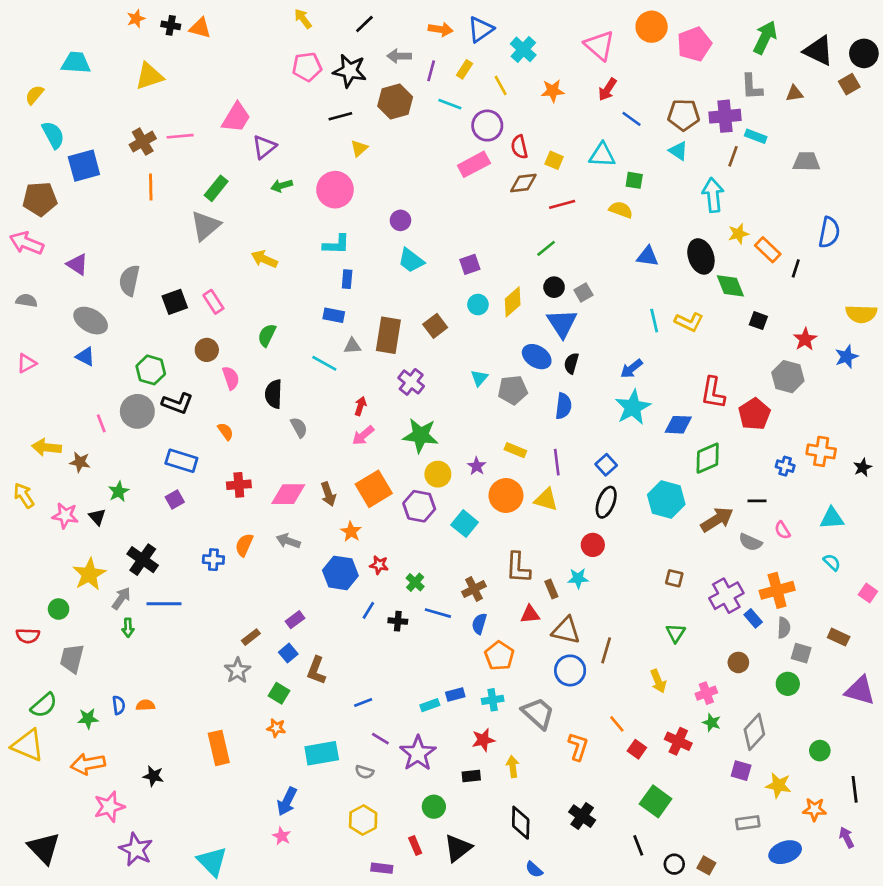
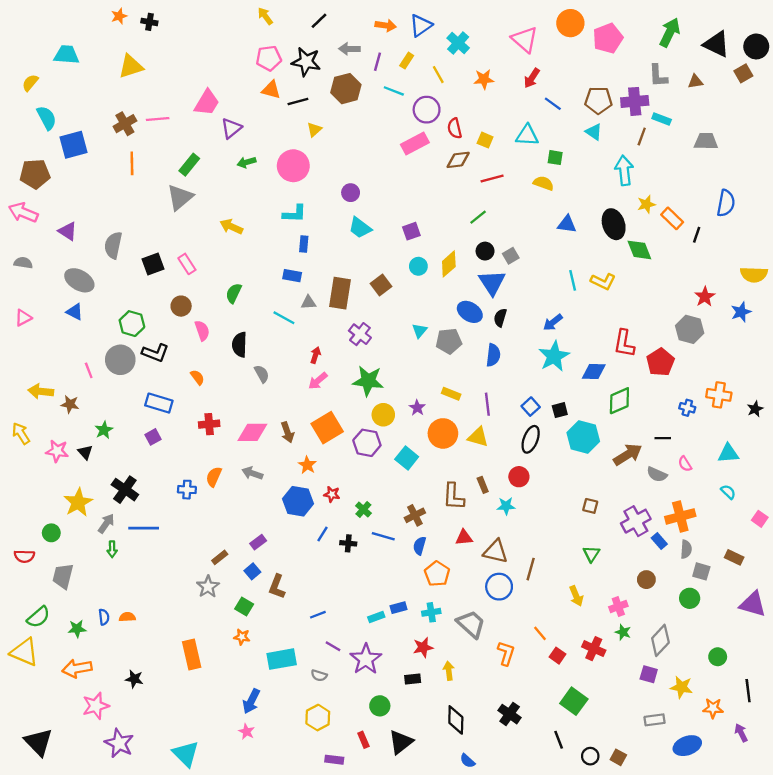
orange triangle: (200, 28) -> (271, 90), moved
black square: (758, 321) -> (560, 410), moved, turned -35
brown rectangle: (551, 589) -> (483, 485), moved

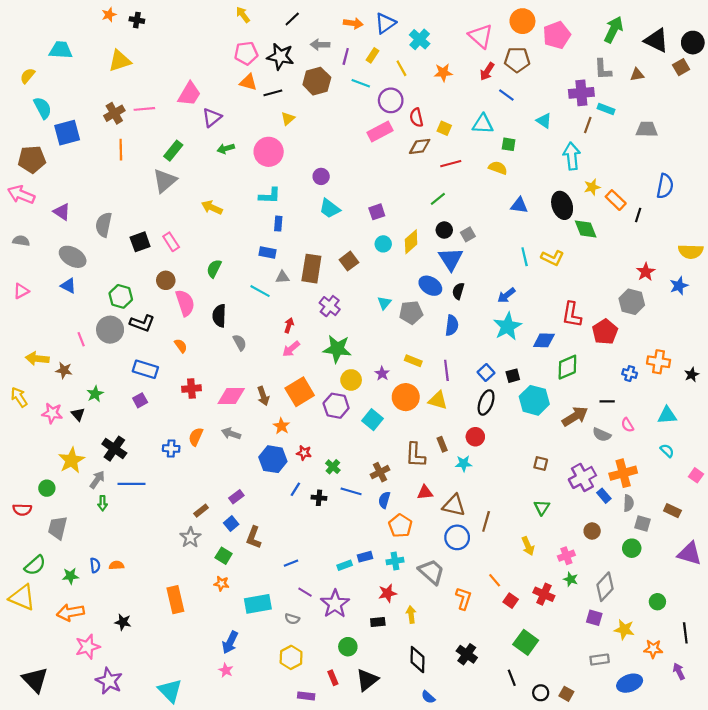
brown pentagon: (598, 100) -> (517, 60), moved
pink semicircle: (202, 331) -> (185, 303), size x1.4

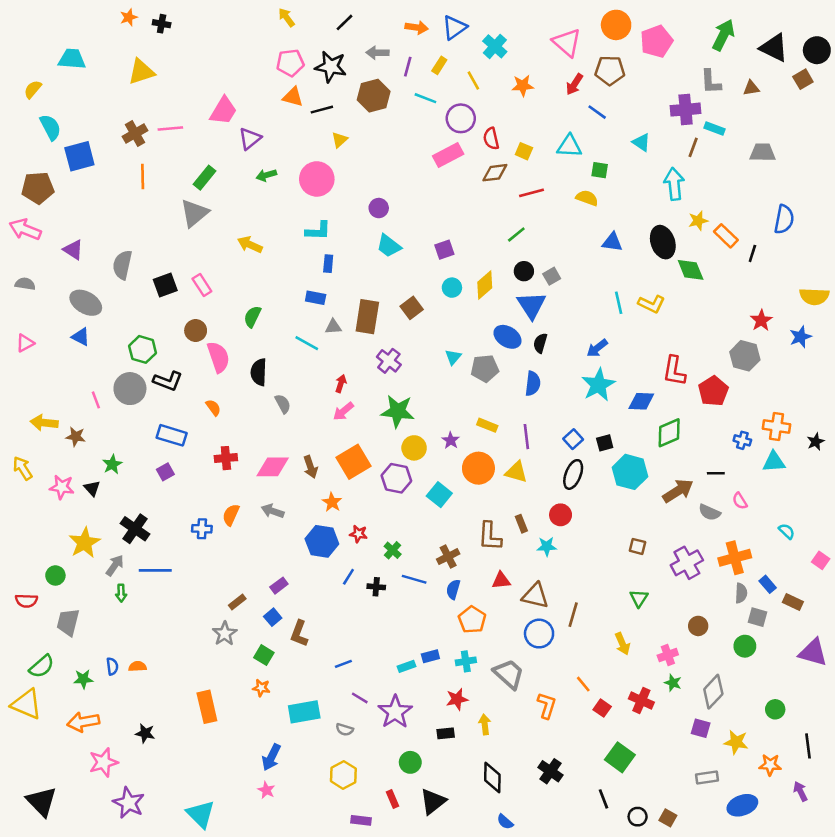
cyan triangle: (667, 415) -> (774, 462), moved
blue rectangle: (604, 496) -> (768, 584), moved

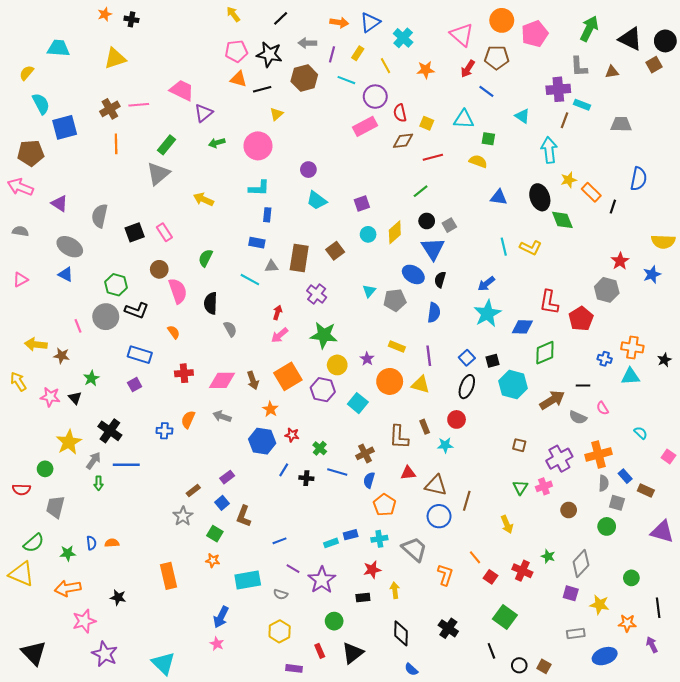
pink trapezoid: (223, 111) -> (182, 90), turned -95
pink cross: (668, 655) -> (544, 486), moved

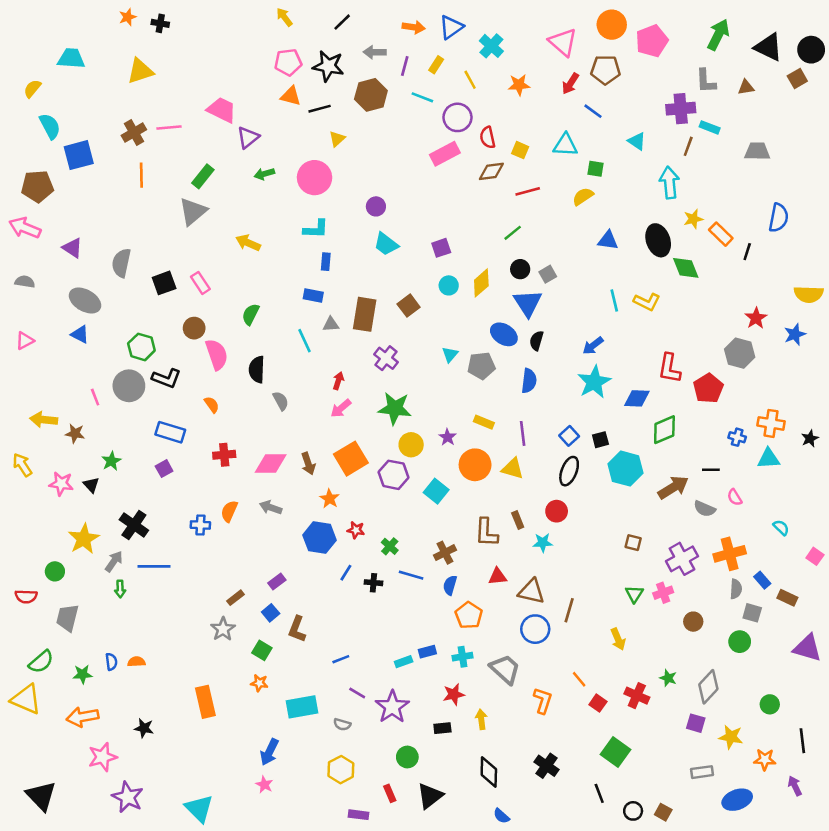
yellow semicircle: (478, 161) -> (583, 196), turned -54
cyan line: (250, 280) -> (304, 341), turned 36

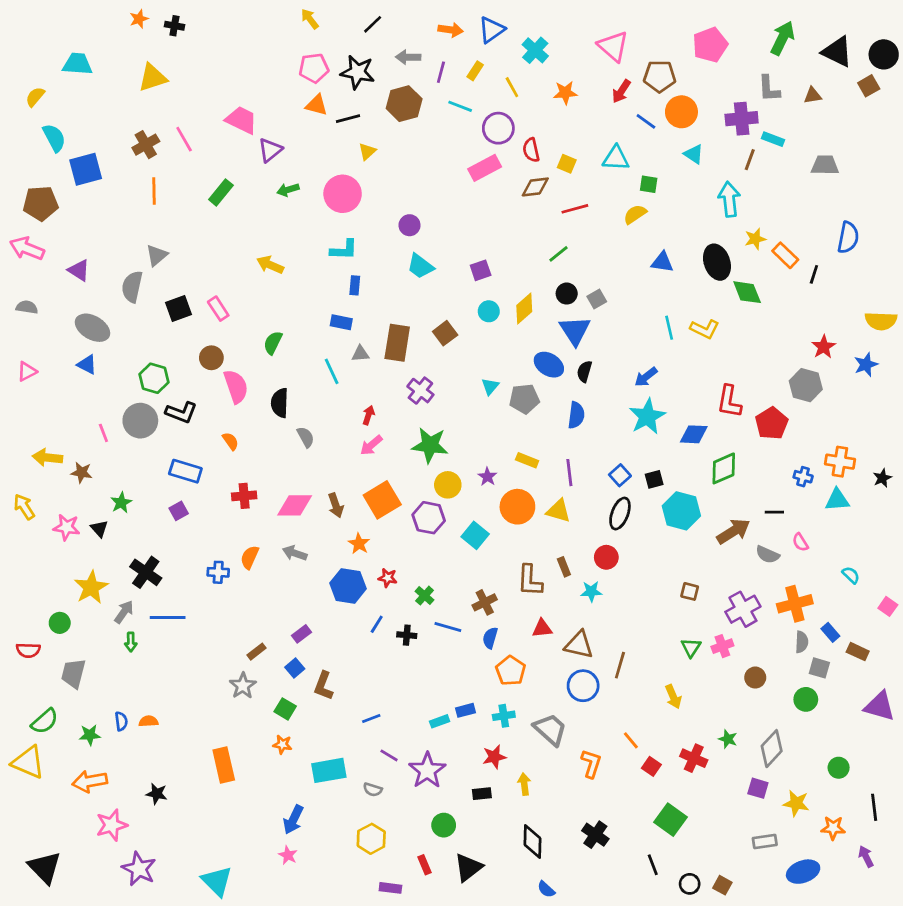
orange circle: (612, 25) -> (681, 112), moved
pink line: (169, 127) -> (184, 139), turned 65
gray triangle: (193, 211) -> (157, 255), moved, size x0.7

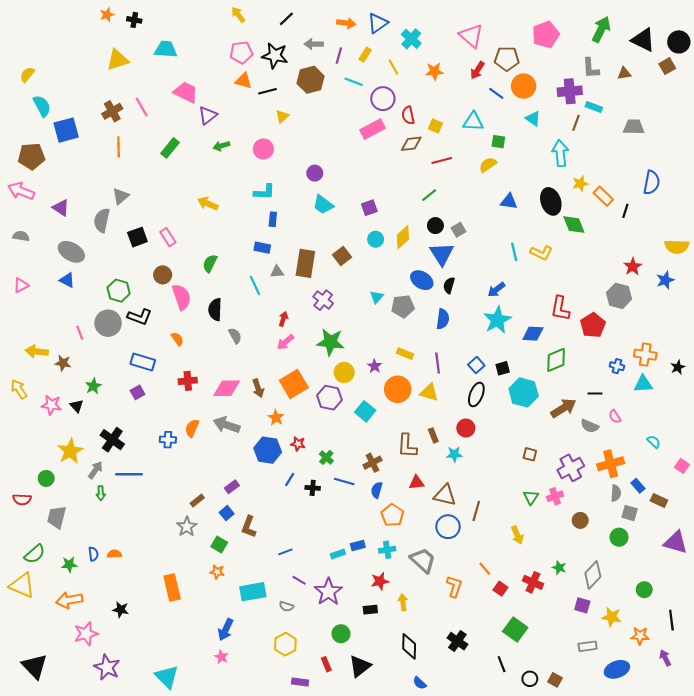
cyan trapezoid: (77, 64) -> (166, 49), moved
pink circle: (343, 194) -> (263, 149), size x0.7
gray arrow: (295, 553) -> (227, 425), size x1.4

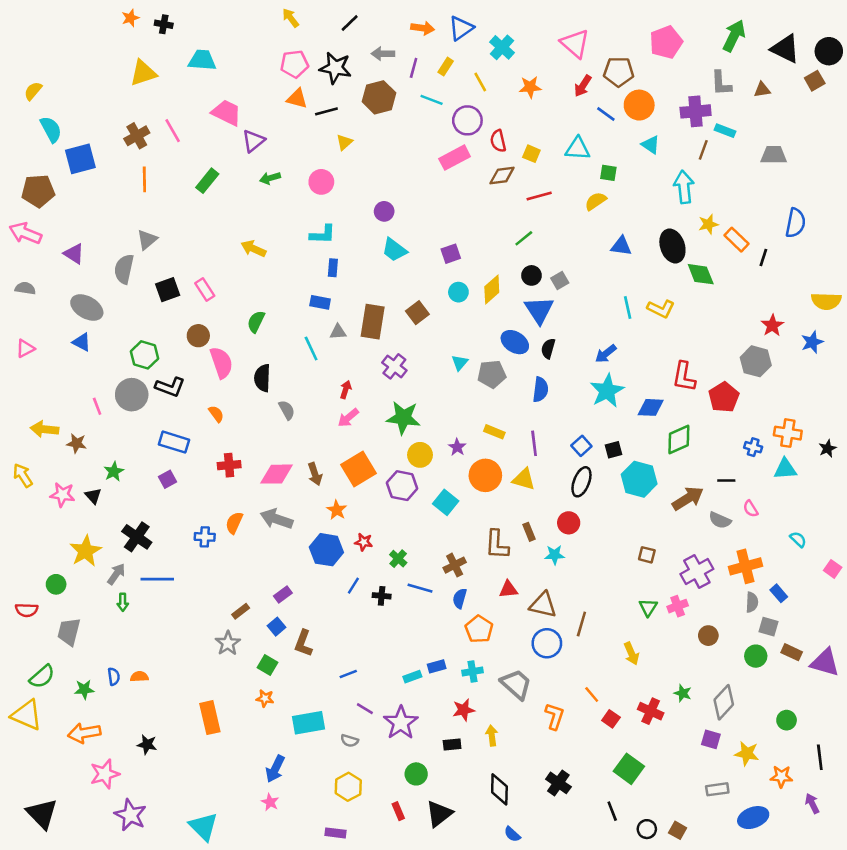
brown rectangle: (659, 500) -> (792, 652), moved
purple rectangle: (300, 682) -> (335, 833), moved

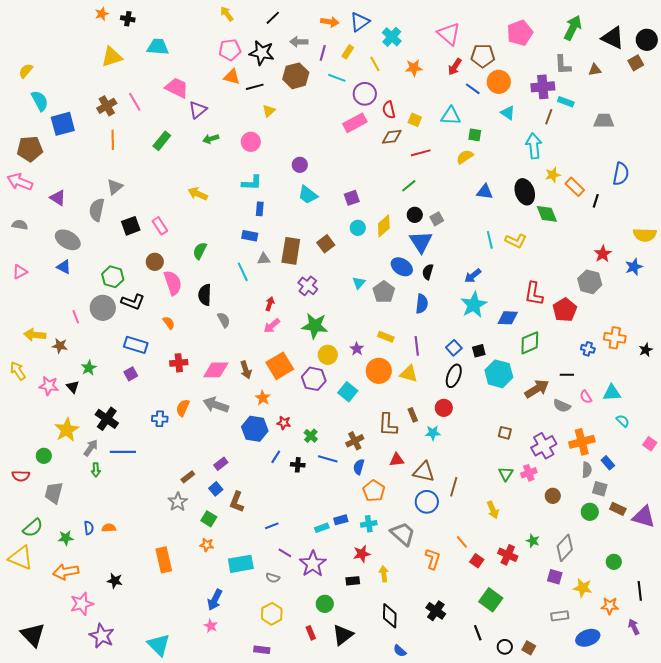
gray pentagon: (492, 374) -> (384, 292), turned -30
cyan triangle: (785, 469) -> (612, 393), moved

